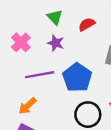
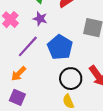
purple line: (40, 75) -> (28, 46), turned -35

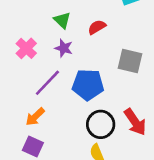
blue pentagon: (60, 47) -> (88, 85), turned -30

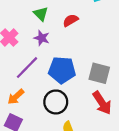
gray square: (130, 61) -> (99, 73), moved
black circle: (101, 124) -> (56, 102), moved

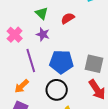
purple line: (27, 68) -> (31, 61), turned -60

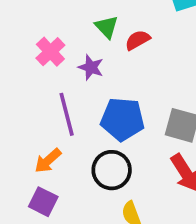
green triangle: (42, 13) -> (107, 27), moved
pink cross: (15, 35) -> (50, 52), moved

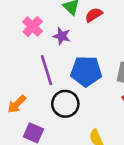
orange arrow: (48, 161) -> (17, 104), moved
black circle: (112, 170) -> (65, 104), moved

